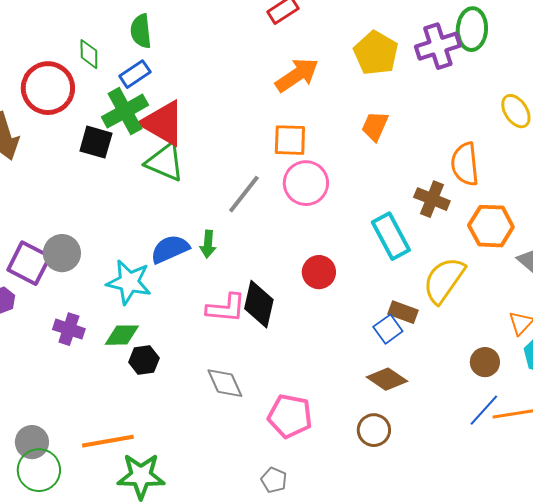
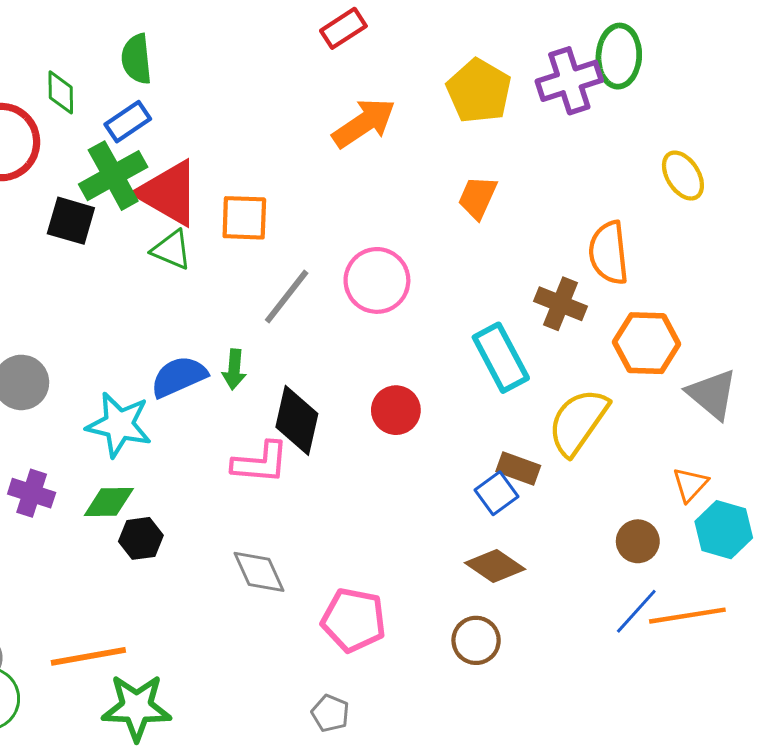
orange square: (290, 140) -> (244, 218), moved
green triangle: (165, 162) -> (171, 250), size x0.7
black diamond: (259, 304) -> (297, 420), moved

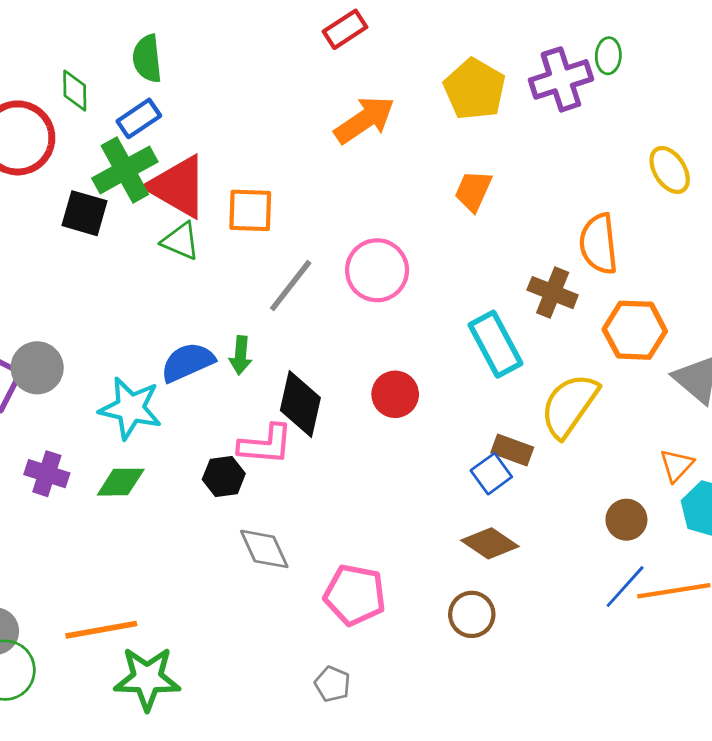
green ellipse: (619, 56) -> (608, 56), size x0.6
black hexagon: (141, 538) -> (224, 476), moved

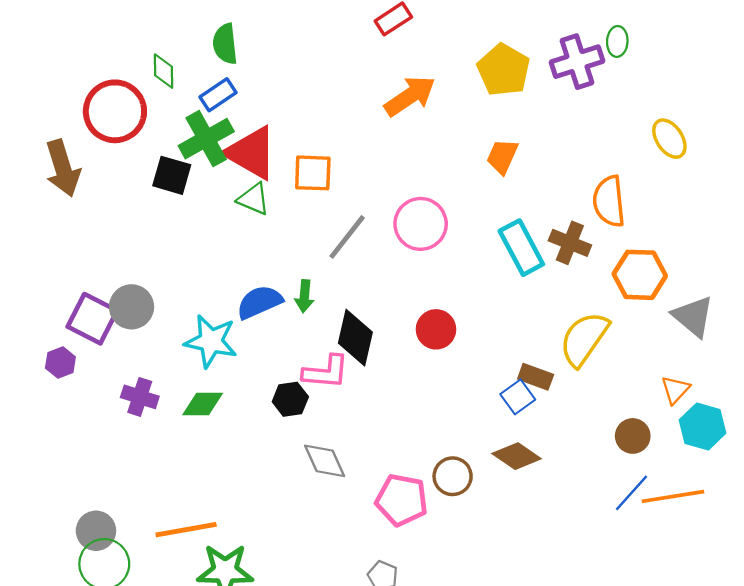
cyan rectangle: (495, 344) -> (521, 248), moved
brown circle: (472, 614) -> (453, 476), moved

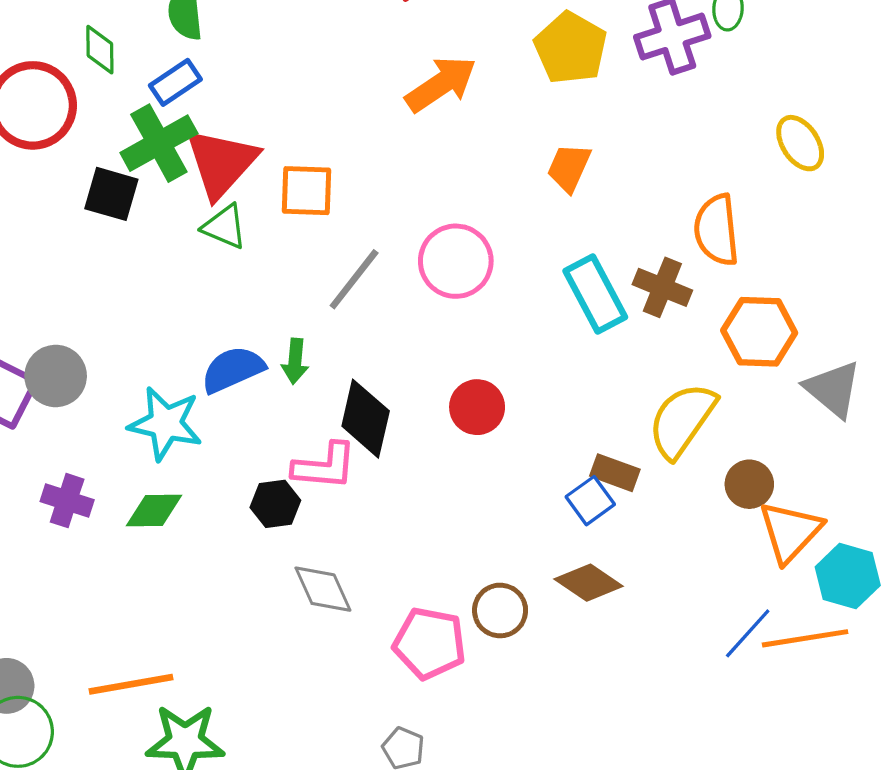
red triangle: (251, 153) -> (221, 163), turned 42
orange triangle: (675, 390) -> (790, 532), moved, size x1.6
cyan hexagon: (703, 427) -> (848, 576), moved
brown circle: (633, 436) -> (749, 484), moved

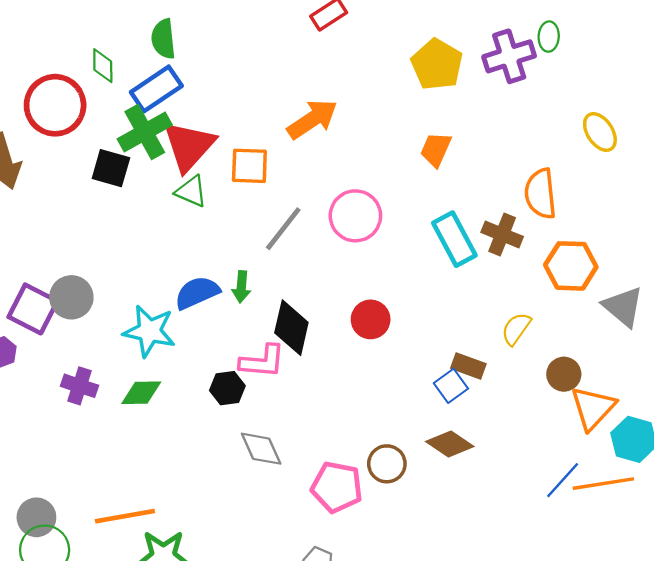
blue rectangle: (175, 82) -> (156, 89), size x1.4
orange arrow: (441, 84) -> (312, 119), moved
yellow semicircle: (682, 420) -> (516, 329), size x0.6

